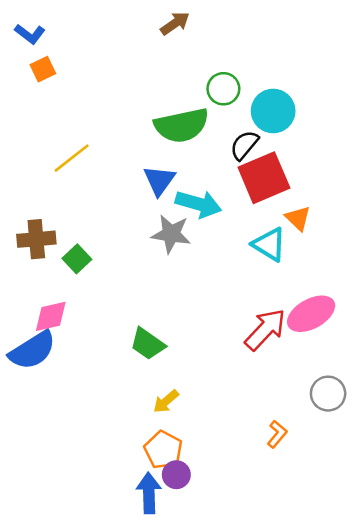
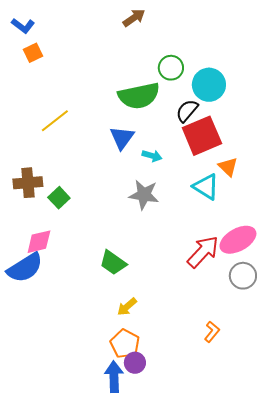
cyan arrow: (199, 204) -> (152, 156), size x0.6
gray star: (171, 234) -> (144, 195), moved
gray circle: (328, 394) -> (243, 276), moved

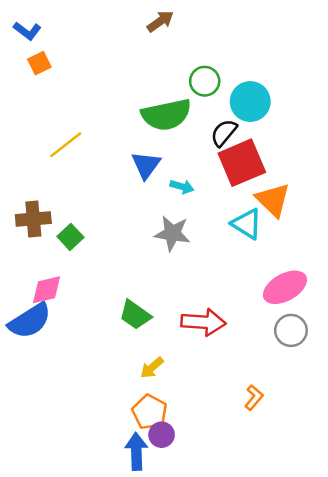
orange triangle: (228, 167) -> (273, 200), size x1.5
red arrow: (203, 252) -> (203, 322), moved, turned 51

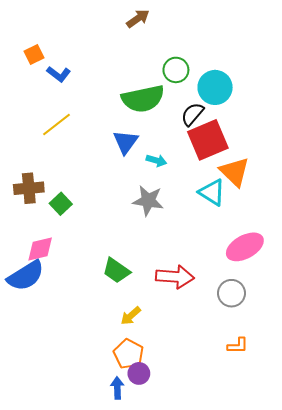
blue L-shape: (27, 31) -> (59, 74), moved
gray circle: (291, 330) -> (231, 293), moved
orange L-shape: (254, 398) -> (238, 346), moved, turned 50
blue arrow: (136, 451) -> (117, 388), size x0.7

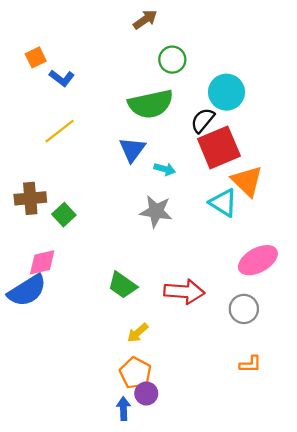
green circle: (176, 70) -> (172, 60), moved

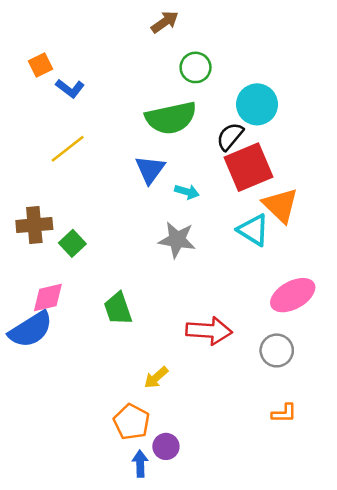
green trapezoid: (122, 285) -> (118, 309), moved, turned 36
orange pentagon: (135, 373) -> (132, 422), moved

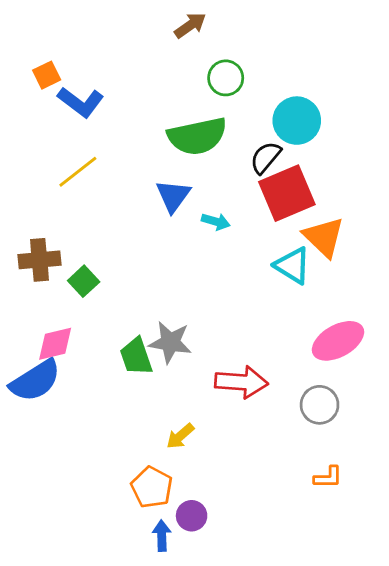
blue L-shape: (70, 88) -> (81, 102), size x1.4
gray star: (177, 240) -> (170, 342), moved

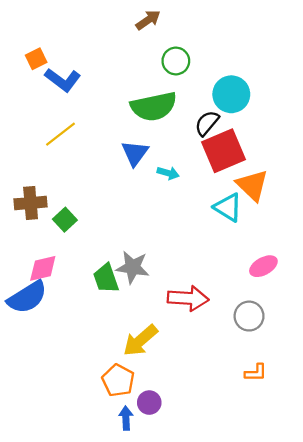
pink ellipse: (338, 341) -> (263, 266), size x0.7
yellow arrow: (180, 436) -> (140, 340), size x1.6

